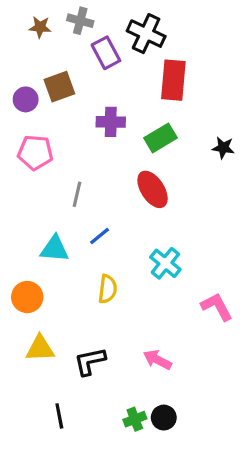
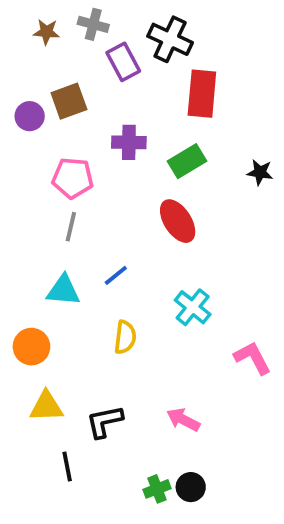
pink pentagon: (35, 152) -> (73, 178), moved
gray line: (77, 194) -> (71, 227), moved
black line: (59, 416) -> (67, 466), moved

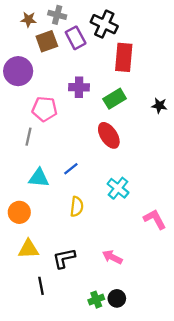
brown square: (69, 101) -> (47, 41), moved
purple circle: (30, 116) -> (18, 71), size x1.6
gray line: (71, 227) -> (28, 137), moved

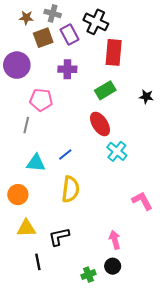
purple cross: (79, 87) -> (67, 69), moved
cyan cross: (118, 188) -> (117, 151), moved
yellow semicircle: (77, 207) -> (71, 189), size x1.4
pink arrow: (112, 257) -> (115, 240), moved, turned 48
black circle: (117, 298) -> (113, 266), moved

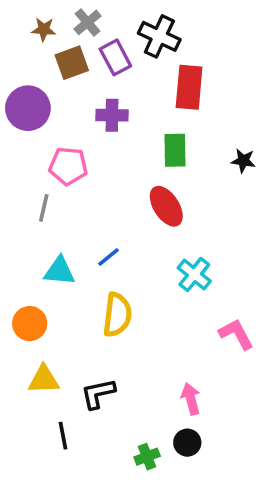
gray cross: (53, 13) -> (87, 22), turned 35
green rectangle: (105, 90) -> (175, 150), turned -60
cyan cross: (117, 151) -> (194, 275), moved

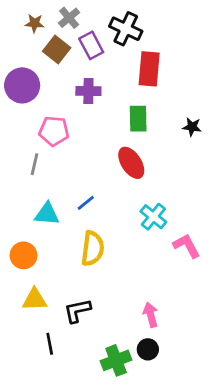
brown square: (72, 63) -> (57, 50), turned -32
pink L-shape: (236, 334) -> (187, 246), moved
green cross: (147, 457) -> (116, 360), size x1.5

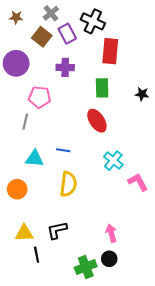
brown star: (35, 23) -> (16, 17), moved
blue line: (86, 203) -> (63, 150), turned 48
yellow triangle: (35, 300) -> (24, 233), moved

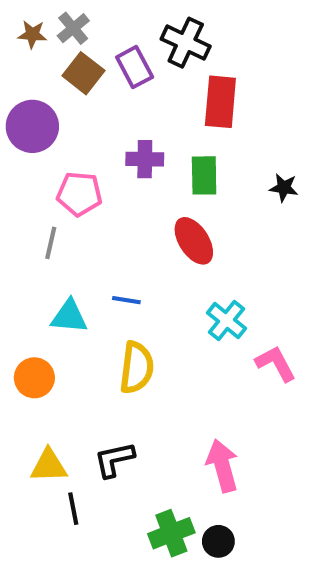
gray cross: (51, 13) -> (73, 28), moved
purple cross: (65, 67) -> (145, 159), moved
pink arrow: (111, 233) -> (222, 466), size x1.4
black circle: (109, 259) -> (218, 541), moved

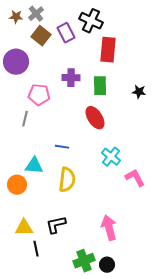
cyan triangle: (69, 316) -> (34, 166), moved

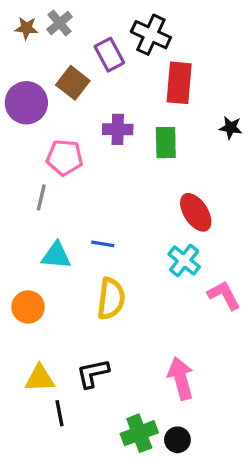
brown square: (41, 36) -> (73, 83), moved
black star: (139, 92) -> (231, 128), moved
red ellipse: (95, 118) -> (196, 212), moved
cyan triangle: (34, 166) -> (56, 255), moved

